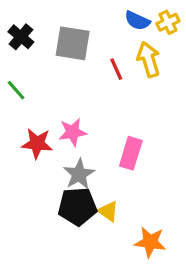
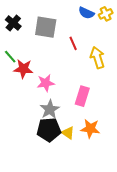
yellow arrow: (149, 59) -> (97, 58), moved
red star: (37, 143) -> (23, 69), moved
orange star: (150, 242) -> (90, 129), moved

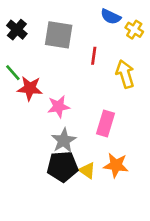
yellow cross: (106, 14) -> (134, 30), moved, turned -32
red line: (73, 43) -> (94, 56), turned 32

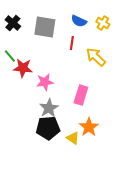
blue semicircle: (111, 17) -> (79, 21), moved
yellow arrow: (125, 74) -> (96, 57), turned -30
orange star: (116, 165) -> (89, 127), turned 30
yellow triangle: (87, 170) -> (73, 138), moved

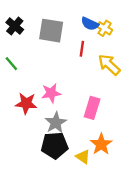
yellow cross: (103, 23) -> (105, 28), moved
red star: (23, 68) -> (26, 103), moved

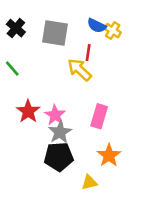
yellow arrow: (109, 65) -> (80, 70), moved
pink star: (51, 93) -> (55, 115), moved, turned -30
red star: (26, 103) -> (28, 111), turned 30
yellow triangle: (83, 157) -> (89, 182), moved, turned -49

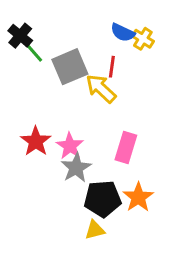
gray square: (55, 33) -> (70, 67), moved, turned -32
green line: (12, 68) -> (34, 53), moved
black pentagon: (59, 157) -> (103, 199), moved
yellow triangle: (89, 182) -> (95, 230), moved

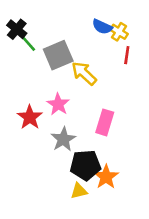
red line: (112, 67) -> (127, 55), moved
pink star: (70, 146) -> (58, 104), moved
orange star: (138, 197) -> (106, 177), moved

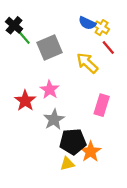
red line: (127, 55) -> (108, 47), turned -48
yellow arrow: (84, 73) -> (87, 63), moved
pink rectangle: (105, 122) -> (102, 105), moved

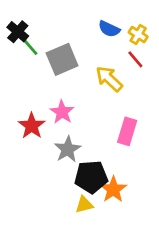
yellow cross: (102, 28) -> (138, 34), moved

